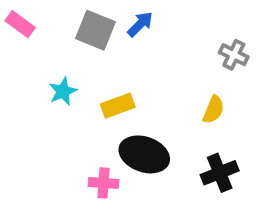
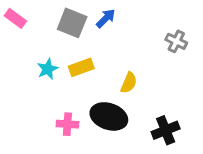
yellow rectangle: (118, 106) -> (81, 67), moved
yellow semicircle: (213, 110) -> (129, 83), moved
pink cross: (104, 183) -> (67, 124), moved

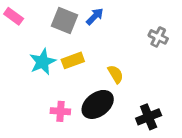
cyan star: (48, 69) -> (43, 62), size x1.4
yellow semicircle: (129, 83) -> (115, 74), turned -54
black ellipse: (109, 116) -> (98, 104), turned -56

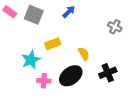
gray square: (65, 20) -> (34, 15), moved
cyan star: (43, 62) -> (31, 60), moved
black cross: (149, 117) -> (108, 73), moved

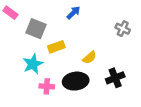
gray square: (34, 15) -> (36, 29), moved
yellow semicircle: (84, 54) -> (90, 58), turned 80
black ellipse: (71, 76) -> (76, 81), turned 30

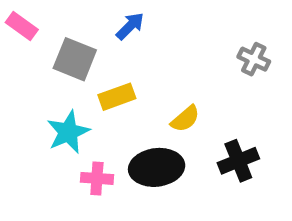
blue arrow: (73, 13) -> (130, 26), moved

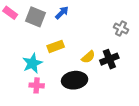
gray square: (75, 59) -> (36, 17), moved
black cross: (238, 161) -> (109, 59), moved
pink cross: (97, 178) -> (37, 85), moved

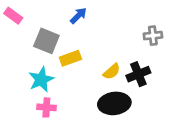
gray square: (36, 17) -> (46, 41), moved
gray cross: (121, 28) -> (153, 36), turned -32
black ellipse: (75, 80) -> (114, 103), moved

